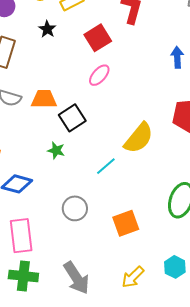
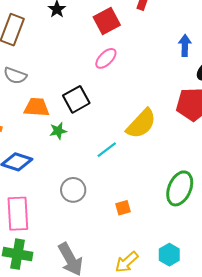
orange trapezoid: (44, 99) -> (37, 107), moved
green star: (56, 150) -> (58, 131), turned -30
orange square: (126, 223) -> (123, 208), size x0.6

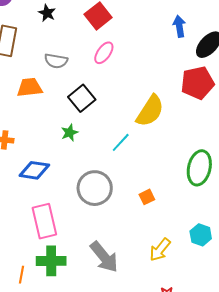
gray semicircle: (15, 76) -> (56, 61), moved
orange trapezoid: (37, 107) -> (30, 87), moved
gray circle: (73, 190) -> (95, 188), size x1.4

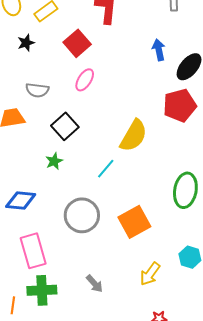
black star: (47, 13) -> (26, 43), turned 30
orange square: (147, 197) -> (134, 222), size x2.0
gray arrow: (104, 257) -> (95, 284), size x0.6

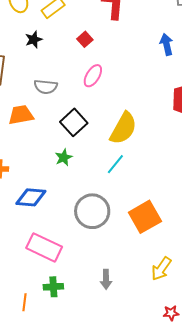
red square: (77, 43) -> (85, 39), size x0.6
yellow semicircle: (134, 136) -> (123, 128), moved
pink rectangle: (33, 251) -> (44, 247), turned -48
gray arrow: (95, 284) -> (106, 279), turned 42
green cross: (42, 290) -> (53, 287), size x0.7

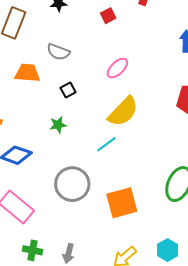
pink ellipse: (93, 76) -> (117, 68), moved
black square: (74, 122) -> (68, 90), moved, size x0.6
green cross: (53, 287) -> (33, 250), moved

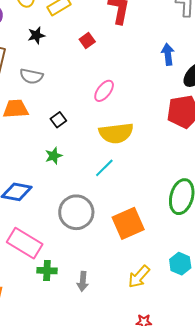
gray semicircle: (58, 52) -> (31, 76), moved
yellow semicircle: (123, 112) -> (116, 133), turned 48
green cross: (33, 250) -> (47, 271), moved

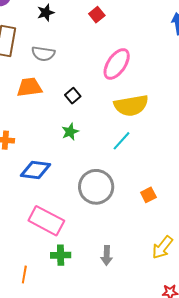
pink ellipse: (104, 91) -> (117, 64), size x1.4
orange square: (128, 223) -> (148, 195), size x0.5
green cross: (47, 271) -> (61, 255), moved

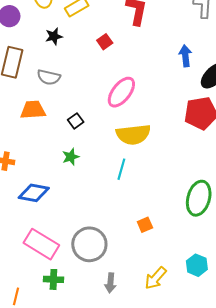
cyan line: (121, 141) -> (121, 169), turned -30
gray circle: (96, 187) -> (89, 244), moved
gray arrow: (107, 255) -> (110, 283), moved

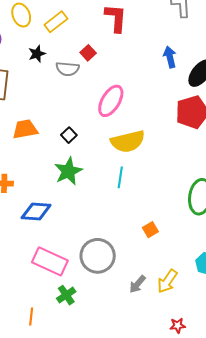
gray semicircle: (49, 77) -> (68, 69), moved
green star: (71, 157) -> (68, 171), size x1.6
green cross: (53, 279) -> (66, 295), turned -30
gray arrow: (110, 283) -> (137, 284), moved, turned 42

